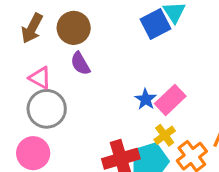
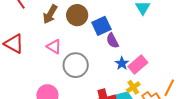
blue square: (155, 24) -> (101, 26), moved
purple semicircle: (80, 64) -> (112, 41), moved
gray circle: (47, 109) -> (76, 65), moved

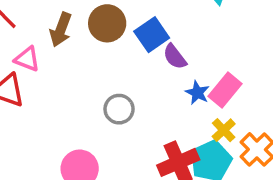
pink triangle: (54, 47) -> (27, 59), moved
gray circle: (76, 65) -> (119, 109), size x0.7

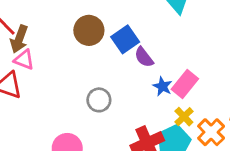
brown arrow: (61, 30) -> (19, 39), moved

